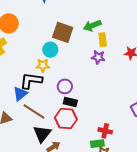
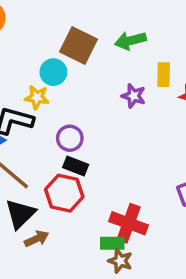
yellow rectangle: (103, 40) -> (164, 75), moved
red cross: (105, 131) -> (129, 223), size x1.5

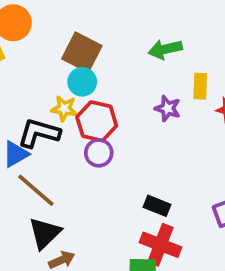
brown square: (79, 45) -> (82, 52), moved
black rectangle: (76, 166) -> (157, 206), moved
red hexagon: (64, 193) -> (97, 121), moved

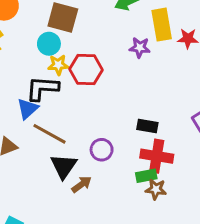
cyan circle: (82, 82) -> (49, 44), moved
yellow rectangle: (200, 86) -> (162, 25), size x1.5
purple circle: (99, 153) -> (102, 150), moved

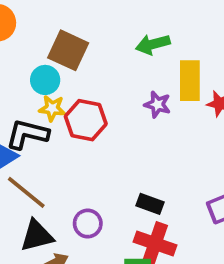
black triangle: (64, 166) -> (37, 236), turned 32

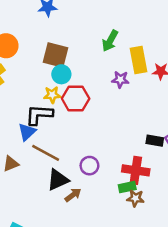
green arrow: (153, 44) -> (110, 41), turned -35
cyan circle: (45, 80) -> (61, 74), moved
black rectangle: (150, 204) -> (155, 141), moved

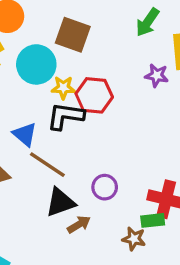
cyan circle: (61, 74) -> (36, 64), moved, size x1.5
black L-shape: (39, 115) -> (66, 116), moved
blue triangle: (27, 132) -> (25, 134), turned -42
brown star: (135, 198) -> (134, 239), moved

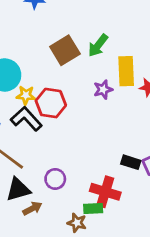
brown square: (73, 35) -> (65, 50), moved, turned 36
purple star: (157, 75) -> (103, 90), turned -30
black L-shape: (66, 116) -> (26, 119), turned 36

